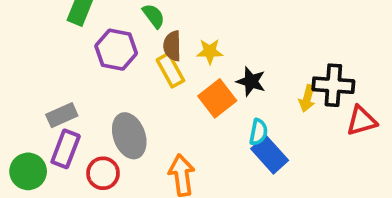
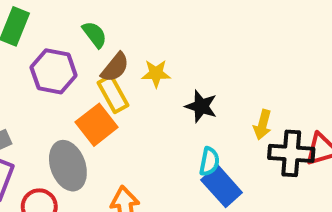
brown semicircle: (172, 46) -> (115, 67), turned -140
black cross: (333, 85) -> (291, 153), moved
orange square: (217, 98) -> (97, 125), moved

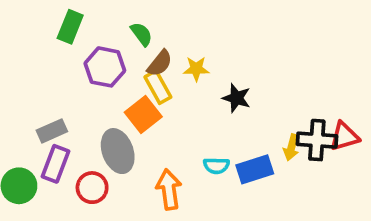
yellow arrow: (263, 125) -> (291, 147), moved
cyan semicircle: (209, 162) -> (216, 166), moved, turned 80
blue rectangle: (222, 186) -> (255, 169), turned -66

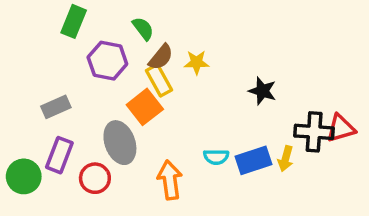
black star: (236, 98) -> (262, 91), moved
gray rectangle: (52, 131) -> (56, 107), moved
yellow arrow: (291, 147) -> (286, 159), moved

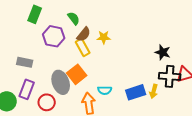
black star: (262, 91) -> (163, 52), moved
gray rectangle: (56, 107) -> (25, 62), turned 35
orange square: (145, 107) -> (77, 74), moved
cyan semicircle: (216, 157) -> (105, 90), moved

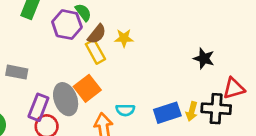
purple hexagon: (54, 36) -> (67, 25), moved
black cross: (170, 76) -> (216, 109), moved
purple rectangle: (27, 89) -> (38, 107), moved

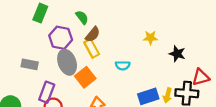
purple hexagon: (67, 25) -> (61, 38), moved
yellow star: (124, 38) -> (150, 38), moved
gray ellipse: (66, 99) -> (67, 62), moved
cyan semicircle: (125, 110) -> (123, 65), moved

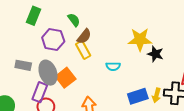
yellow star: (150, 38) -> (140, 39), size x1.6
black star: (177, 54) -> (155, 54), moved
gray ellipse: (67, 62) -> (48, 73), moved
orange square: (85, 77) -> (66, 78), moved

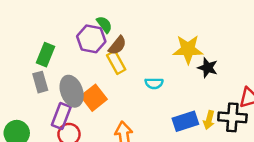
green rectangle: (34, 16) -> (45, 55), moved
purple hexagon: (53, 39) -> (91, 39), moved
gray rectangle: (23, 65) -> (40, 82), turned 63

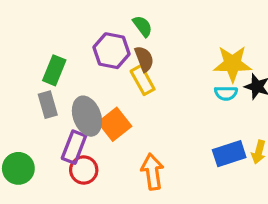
green semicircle: (104, 25) -> (143, 26), moved
brown semicircle: (117, 45) -> (144, 59), turned -60
cyan semicircle: (154, 83) -> (226, 93), moved

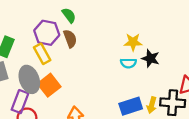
yellow star: (232, 64) -> (133, 42), size x0.7
yellow rectangle: (143, 80) -> (42, 54), moved

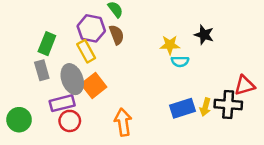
yellow star: (133, 42) -> (170, 45), moved
black star: (151, 58) -> (204, 35), moved
purple rectangle: (20, 102) -> (62, 103), turned 55

